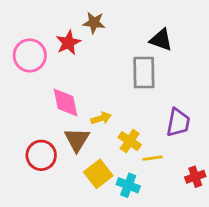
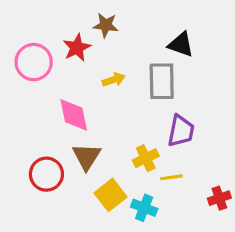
yellow arrow: (101, 118) -> (114, 80), moved
purple trapezoid: (178, 122) -> (181, 131), moved
yellow cross: (130, 141) -> (146, 158), turned 30

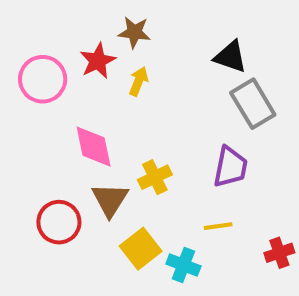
yellow arrow: (114, 80) -> (139, 81), moved, turned -50
gray rectangle: (162, 81) -> (253, 104), moved, turned -30
yellow cross: (146, 158) -> (155, 177), moved

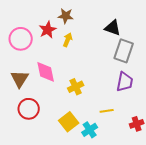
gray rectangle: (253, 104) -> (124, 51), turned 50
purple trapezoid: (230, 167) -> (125, 82), moved
brown triangle: (110, 200) -> (20, 79), moved
cyan cross: (183, 265) -> (90, 130), turned 35

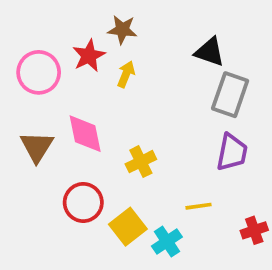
red circle: (29, 109) -> (83, 202), moved

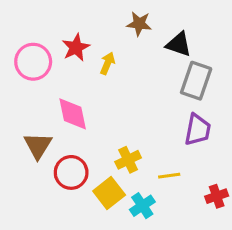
brown star: (122, 30) -> (139, 24), moved
brown triangle: (37, 147) -> (38, 146), moved
yellow cross: (141, 162) -> (128, 160), moved

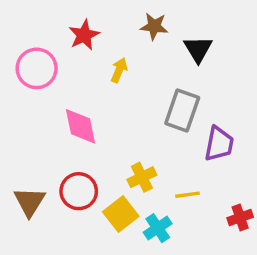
black triangle: (179, 44) -> (198, 49), turned 40
red star: (76, 47) -> (84, 35), moved
gray rectangle: (196, 81) -> (182, 111), moved
brown triangle: (38, 146) -> (30, 202), moved

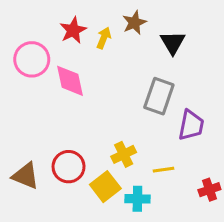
brown star: (154, 26) -> (134, 23), turned -30
yellow arrow: (119, 70) -> (104, 38), moved
pink diamond: (80, 126) -> (70, 81), moved
brown triangle: (30, 202) -> (26, 176), turned -40
cyan cross: (158, 228) -> (137, 199), turned 35

